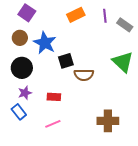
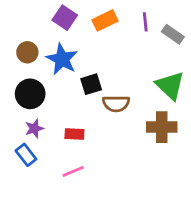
purple square: (27, 13) -> (65, 18), moved
brown cross: (108, 121) -> (162, 127), moved

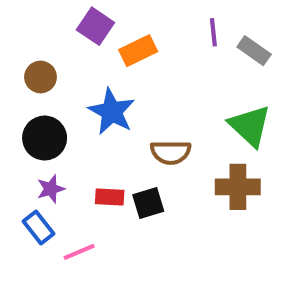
orange rectangle: (105, 20) -> (138, 51), moved
blue star: (62, 59) -> (112, 112), moved
black square: (91, 84) -> (148, 203), moved
pink line: (73, 171) -> (79, 252), moved

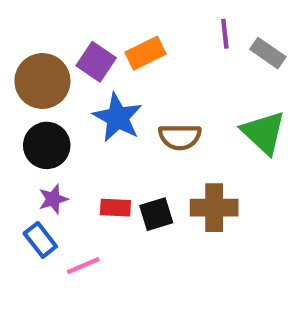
purple square: (95, 26) -> (96, 62), moved
brown circle: (41, 77) -> (42, 81), size x1.6
brown semicircle: (171, 152) -> (180, 137), moved
brown cross: (238, 187) -> (214, 208), moved

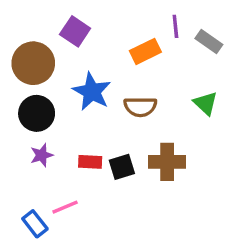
orange rectangle: (145, 53) -> (145, 51), moved
purple square: (96, 62) -> (75, 31), moved
green triangle: (264, 133) -> (206, 103), size x0.7
blue rectangle: (40, 240) -> (35, 224), moved

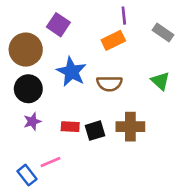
purple line: (175, 26) -> (124, 16), moved

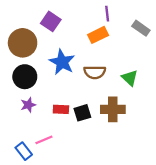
green triangle: (160, 81) -> (130, 78), moved

